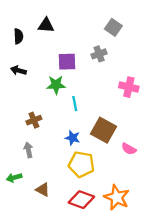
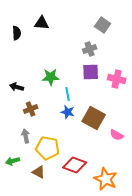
purple square: (67, 62) -> (91, 72), moved
black arrow: (18, 70) -> (17, 87), moved
blue star: (73, 138) -> (68, 112), moved
yellow pentagon: (81, 164) -> (48, 148), moved
red diamond: (81, 200) -> (75, 165), moved

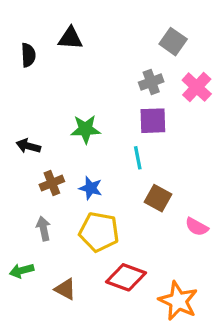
pink cross: (117, 79) -> (197, 87), moved, turned 30
cyan line: (68, 94) -> (138, 158), moved
blue star: (68, 112) -> (91, 188), moved
brown square: (94, 118) -> (158, 198), size x0.7
yellow pentagon: (48, 148) -> (99, 232), moved

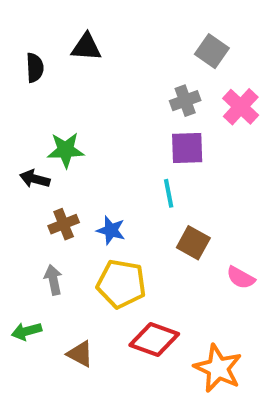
green star: (86, 129) -> (66, 150), moved

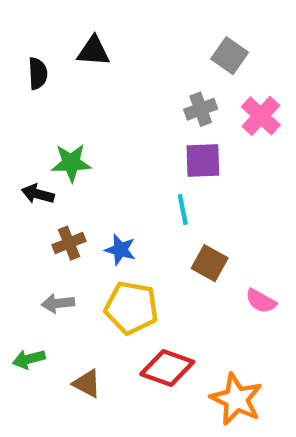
gray arrow: (53, 280) -> (58, 303), turned -84

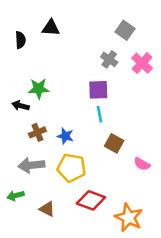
gray cross: (201, 109) -> (109, 59), turned -35
purple square: (203, 160) -> (98, 90), moved
gray arrow: (58, 303) -> (31, 165), size x1.5

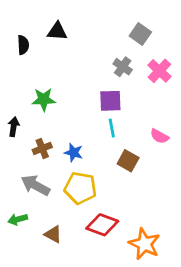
black arrow: (20, 106) -> (14, 127), moved, turned 84
pink semicircle: (142, 164) -> (159, 136), moved
gray arrow: (31, 165) -> (35, 185), turned 35

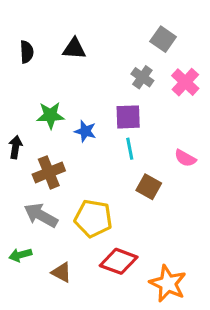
black triangle: (57, 31) -> (74, 49), moved
brown cross: (42, 148) -> (49, 172), size x1.4
blue star: (74, 153) -> (85, 131), moved

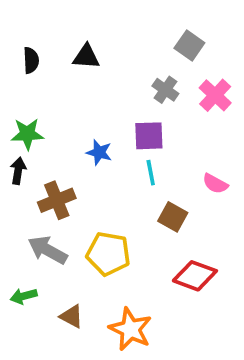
green star: (50, 115) -> (27, 134), moved
red diamond: (119, 261) -> (195, 276), moved
orange star: (168, 284) -> (130, 329), moved

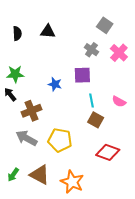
black arrow: (18, 171) -> (10, 94), turned -48
cyan line: (151, 173) -> (91, 101), moved
green arrow: (24, 296) -> (13, 175), moved, turned -40
brown triangle: (72, 316) -> (40, 175), size x1.5

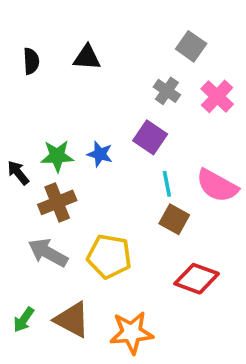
green star: (15, 74) -> (57, 156), moved
purple square: (82, 75) -> (150, 137), turned 36
pink semicircle: (119, 102) -> (217, 186), size x1.6
orange star: (72, 182) -> (132, 333), turned -30

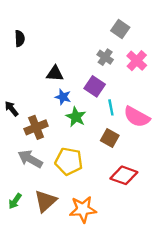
black triangle: (87, 57) -> (55, 74), moved
green star: (57, 156) -> (76, 117), moved, turned 30
cyan line: (167, 184) -> (111, 107), moved
brown triangle: (72, 320) -> (45, 201), turned 50

